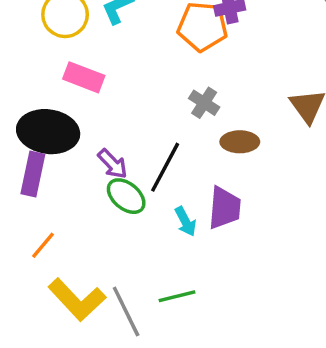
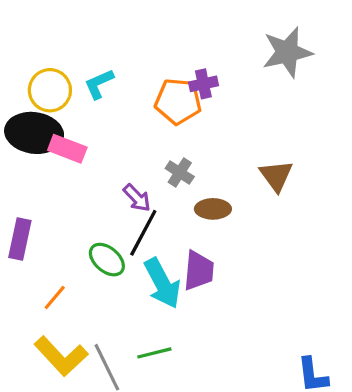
black ellipse: (48, 132) -> (34, 133), moved
purple arrow: (113, 164) -> (137, 198), moved
cyan arrow: (185, 222) -> (162, 283), size x1.8
orange line: (43, 245) -> (55, 298), moved

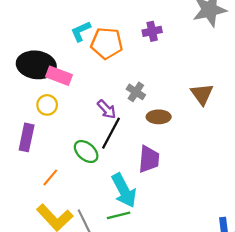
yellow circle: (50, 90) -> (47, 105), moved, size x0.7
orange pentagon: (178, 101) -> (107, 43), moved
cyan arrow: (162, 283) -> (124, 190), moved

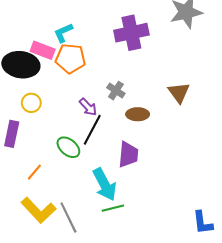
purple cross: (152, 31) -> (131, 33), size x1.8
orange pentagon: (107, 43) -> (70, 59), moved
pink rectangle: (59, 76) -> (43, 50), moved
green line: (119, 215) -> (113, 208), moved

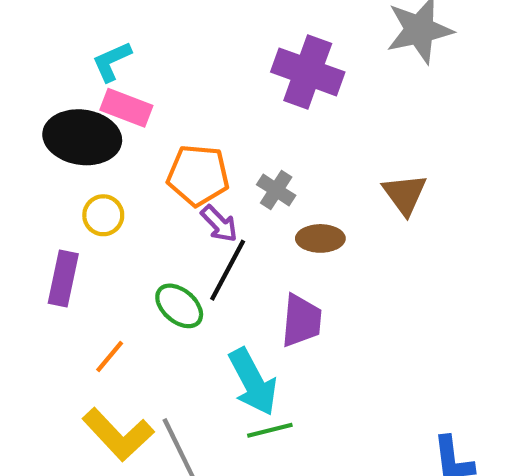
cyan L-shape: (63, 33) -> (112, 61), moved
purple cross: (131, 33) -> (308, 72), turned 32
orange pentagon: (70, 59) -> (198, 175), moved

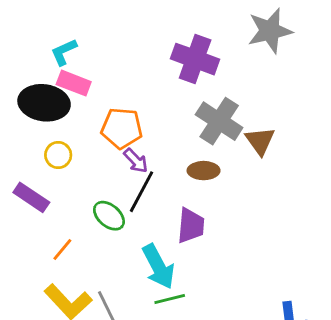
gray cross: (276, 190) -> (219, 121), moved, size x1.8
purple rectangle: (63, 279) -> (31, 197), turned -68

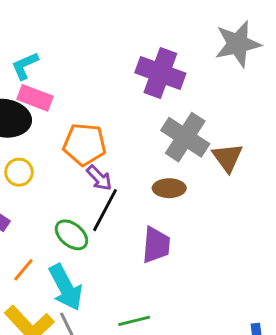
cyan arrow: (158, 267) -> (66, 287), moved

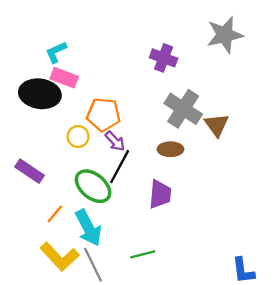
purple cross: (160, 73) -> (164, 58), size x0.7
yellow circle: (19, 172) -> (78, 137), moved
green ellipse: (71, 235) -> (93, 186), size x1.4

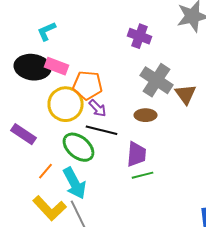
pink rectangle: (64, 78) -> (56, 66), moved
yellow circle: (78, 137) -> (66, 104), size x1.8
black line: (120, 167) -> (102, 130), turned 76
green line: (143, 254) -> (142, 175), moved

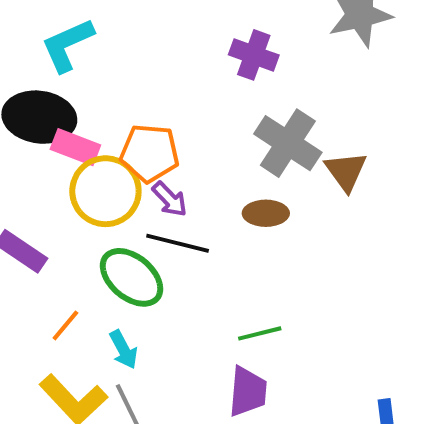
cyan L-shape: (46, 31) -> (67, 45), size x1.4
pink rectangle: (56, 66) -> (75, 147), moved
purple trapezoid: (136, 154) -> (248, 392), moved
cyan arrow: (74, 183) -> (124, 350), size x0.6

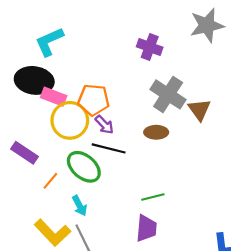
orange line: (65, 325) -> (50, 181), moved

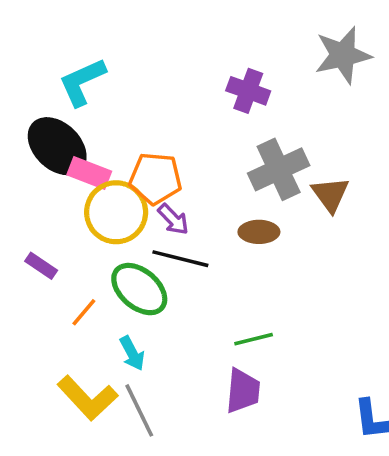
black ellipse: (34, 80) -> (57, 146), turned 36
gray cross: (168, 94) -> (279, 169), turned 32
purple rectangle: (24, 153) -> (41, 266), size x0.7

